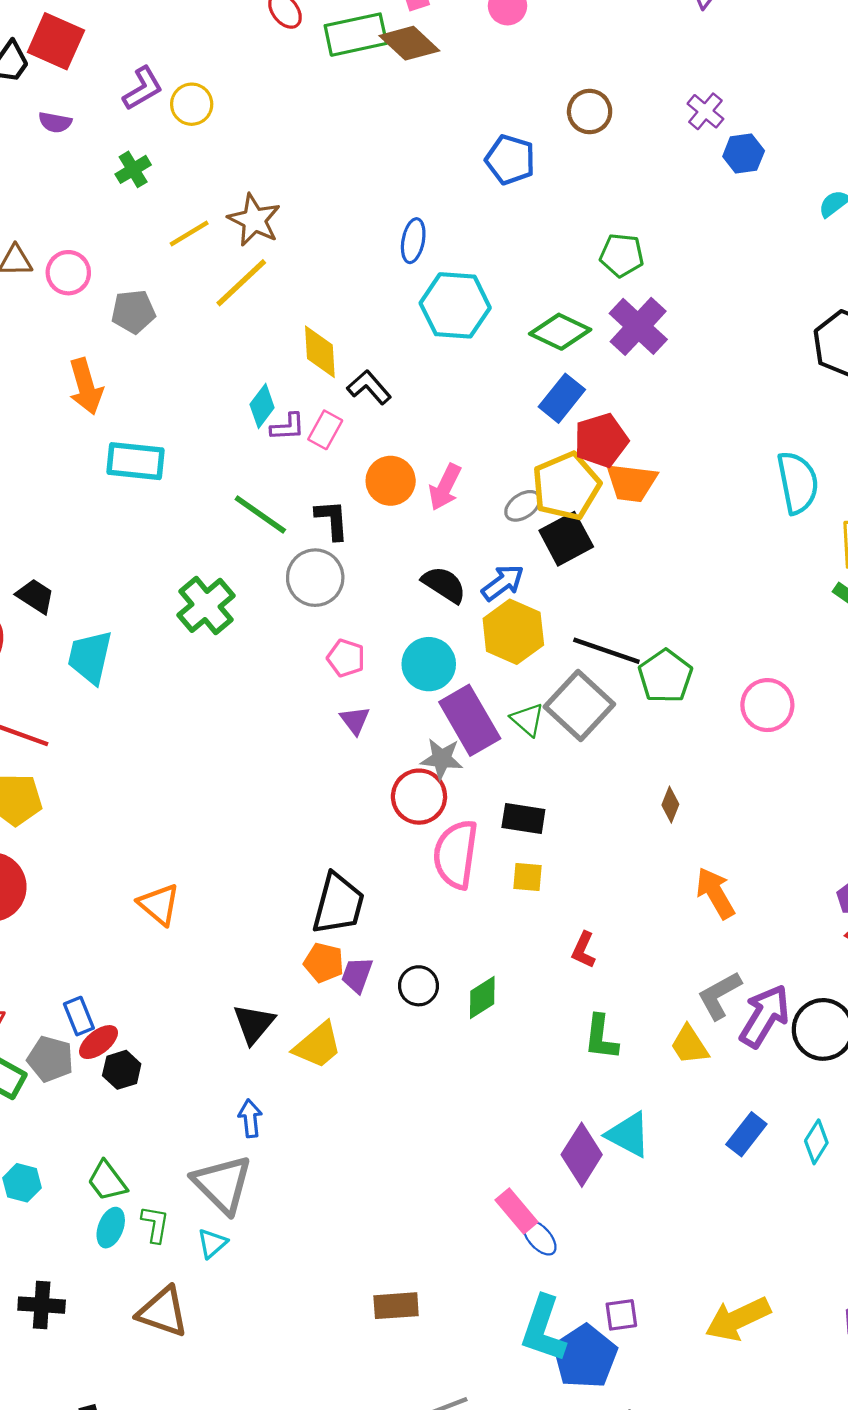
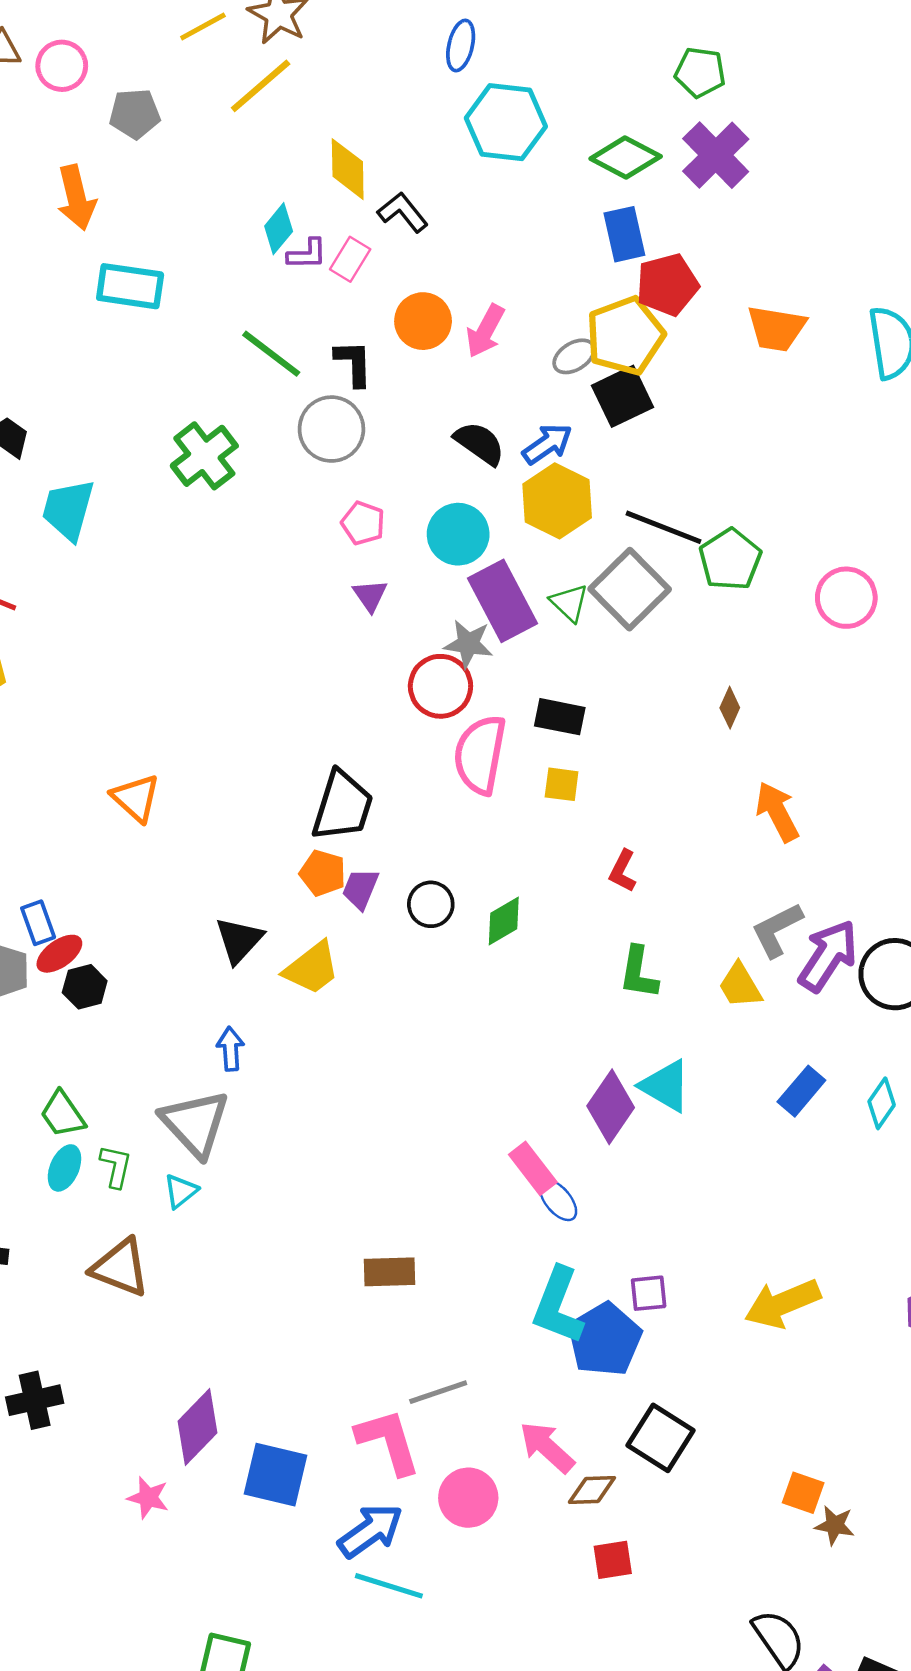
blue rectangle: (562, 398) -> (624, 234), turned -54
orange trapezoid: (631, 482) -> (776, 328), moved

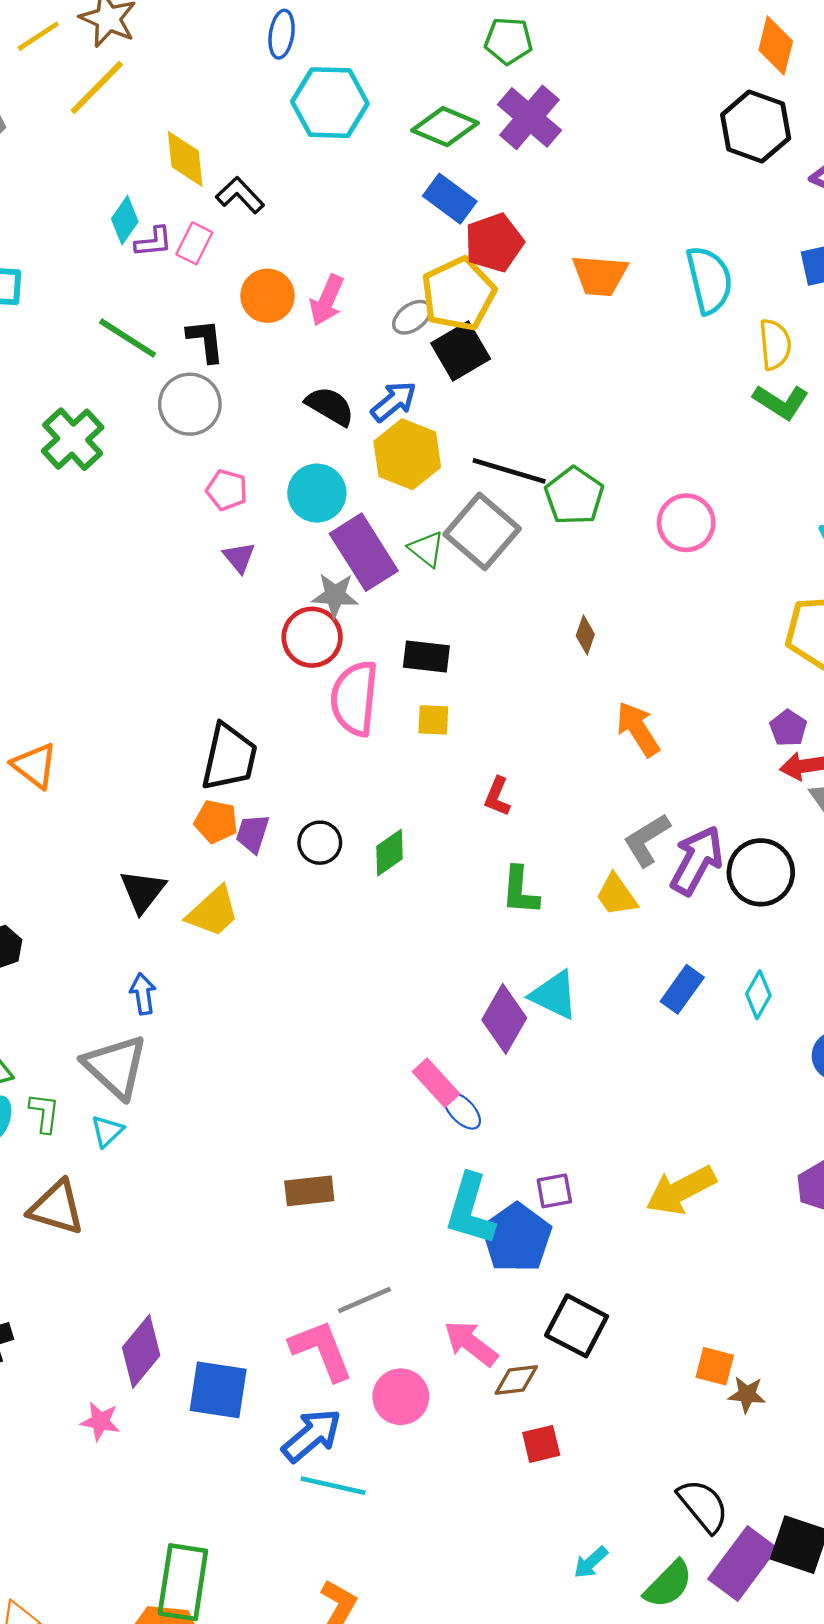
blue rectangle: (624, 234) -> (450, 199), turned -36

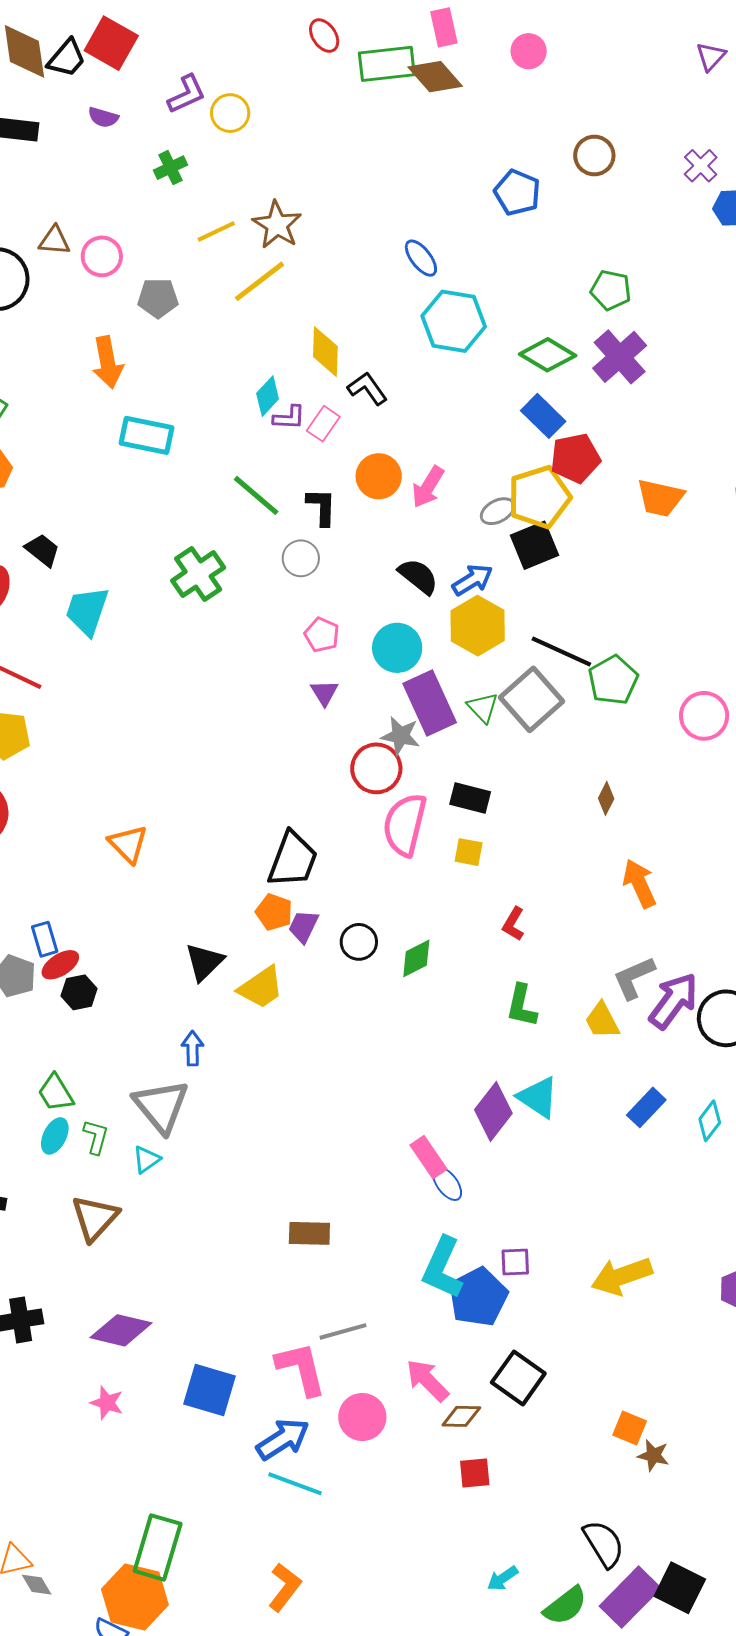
blue ellipse: (282, 34) -> (421, 258), turned -54
gray circle: (190, 404) -> (301, 558), size x0.7
brown triangle: (56, 1208) -> (95, 1218), turned 48
purple diamond: (141, 1351) -> (121, 1330), moved, turned 56

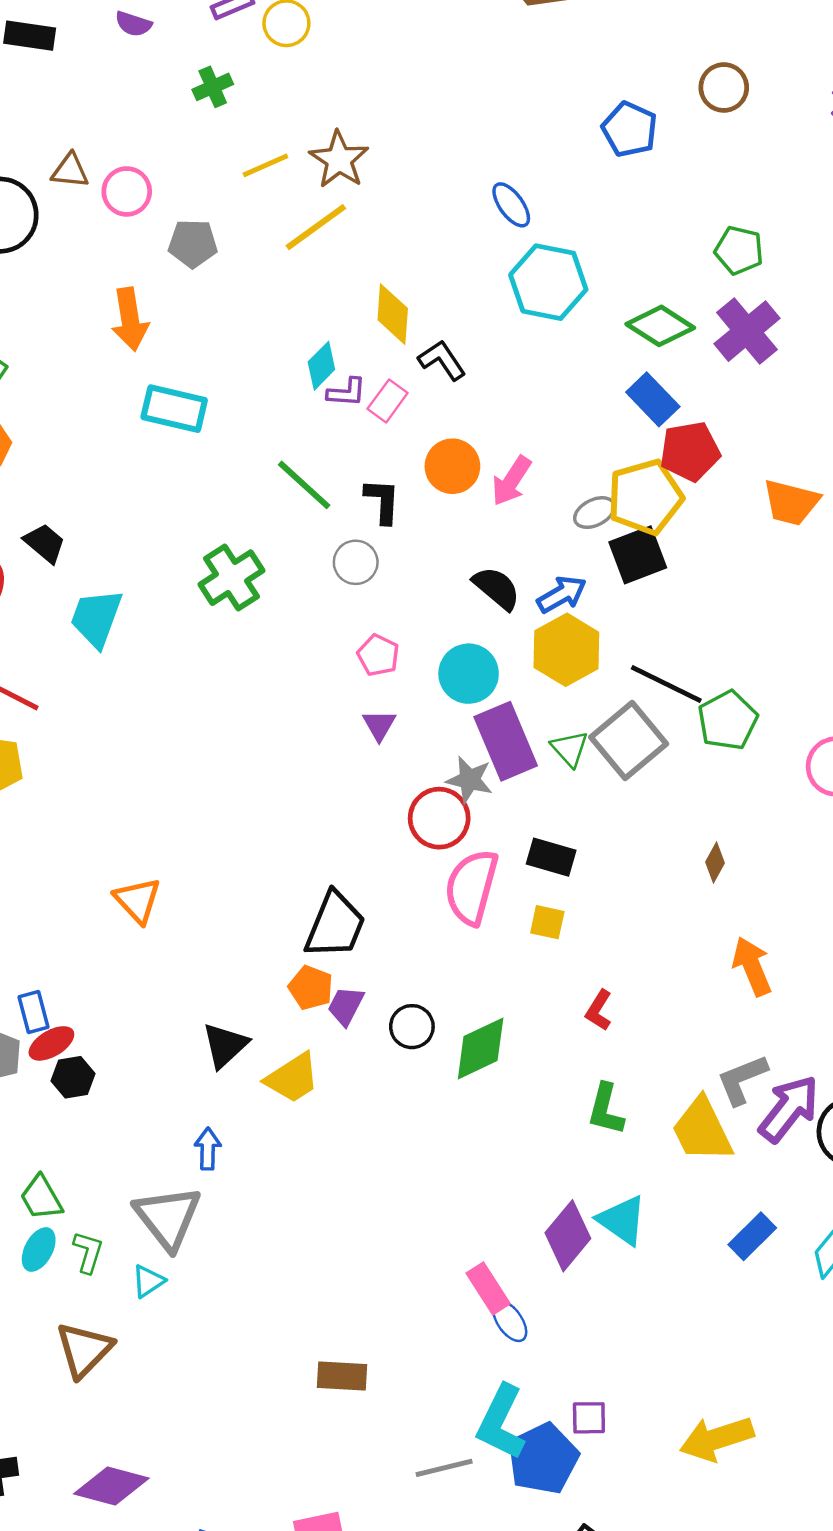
green diamond: (416, 958) -> (481, 1049), size x1.4
yellow trapezoid: (602, 1021) -> (702, 1130), size x1.5
gray line: (343, 1331) -> (444, 1468), moved

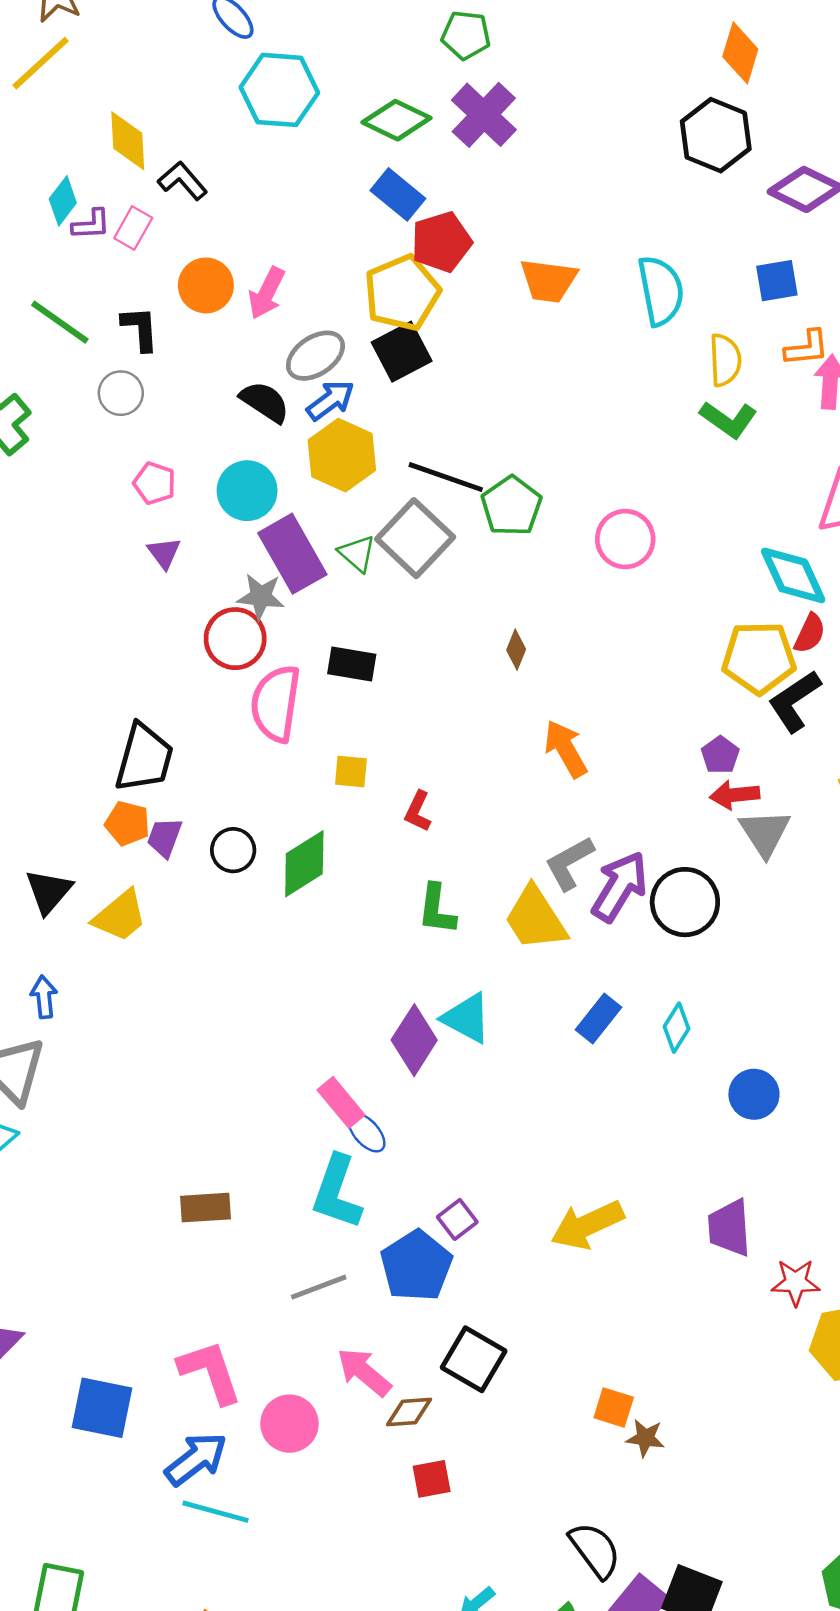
gray ellipse: (595, 513) -> (315, 356), moved, size x1.4
yellow square: (547, 922) -> (351, 772), moved
purple square: (589, 1418) -> (457, 1219), turned -30
cyan L-shape: (501, 1422) -> (337, 1192), moved

